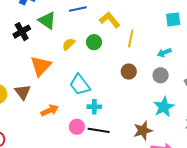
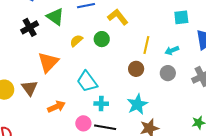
yellow line: (131, 39) -> (146, 45), moved
cyan star: (164, 107) -> (137, 104), moved

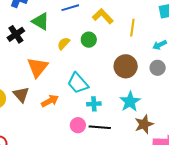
yellow line: (146, 45) -> (132, 28), moved
brown circle: (136, 69) -> (126, 66), size x1.5
orange arrow: (56, 107) -> (50, 101), moved

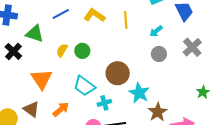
green circle: (89, 40) -> (82, 51), moved
brown circle: (126, 66) -> (118, 73), moved

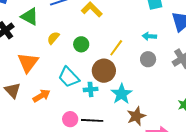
yellow line: (126, 20) -> (116, 48), moved, turned 30
cyan arrow: (156, 31) -> (149, 36), turned 32
green circle: (82, 51) -> (81, 44), moved
cyan cross: (104, 103) -> (91, 89), moved

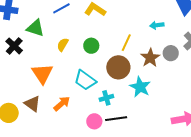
gray circle: (148, 59) -> (171, 53), moved
cyan cross: (91, 89) -> (106, 98), moved
brown star: (136, 116) -> (150, 58), moved

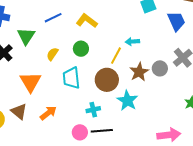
cyan arrow: (157, 25) -> (132, 42), moved
green triangle: (35, 28) -> (26, 36), turned 42
green circle: (91, 46) -> (81, 49), moved
cyan trapezoid: (85, 80) -> (71, 78), moved, turned 45

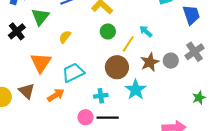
cyan arrow: (132, 42) -> (146, 31), turned 40
green circle: (81, 49) -> (108, 32), moved
cyan trapezoid: (71, 78) -> (73, 73), moved, turned 65

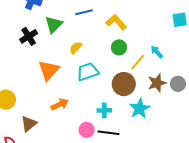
cyan trapezoid: (73, 73) -> (88, 72), moved
brown triangle: (27, 91) -> (29, 124), moved, turned 30

